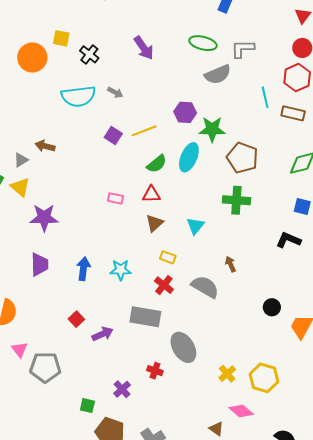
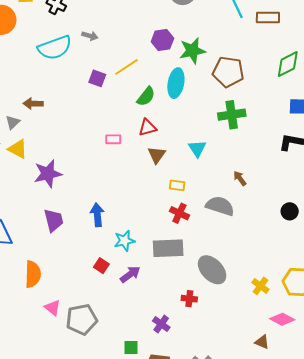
cyan star: (121, 270) -> (124, 241), moved

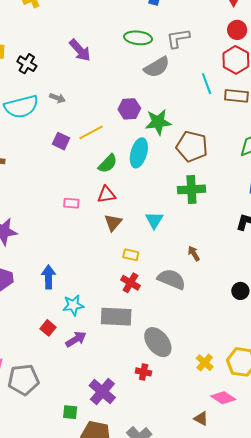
red cross: (189, 299) -> (144, 372), moved
purple cross: (161, 324) -> (102, 392), size x1.5

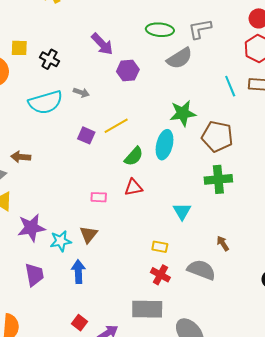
cyan line: (207, 84) -> (230, 86), moved
purple hexagon: (129, 109) -> (128, 70), moved
brown triangle: (113, 223) -> (89, 234), moved
cyan star: (73, 305) -> (61, 241), moved

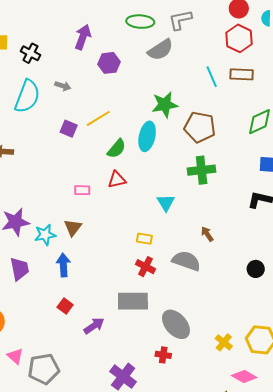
purple arrow: (102, 44) -> (83, 37), turned -115
cyan semicircle: (46, 102) -> (27, 96), turned -52
red square: (80, 323) -> (65, 306), moved

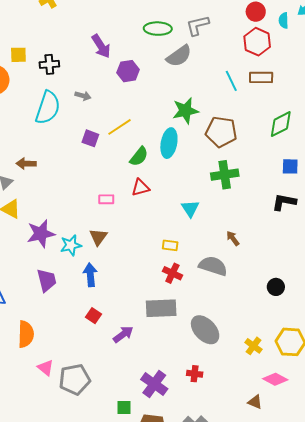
purple arrow: (83, 37) -> (101, 46), turned 130
black cross: (30, 53) -> (49, 64), turned -30
black circle: (256, 269) -> (276, 287), moved
red cross: (163, 355) -> (195, 374), moved

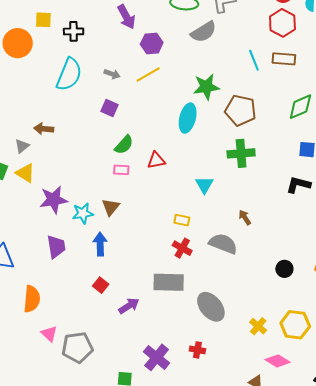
gray arrow: (83, 96) -> (112, 74), moved
yellow line: (120, 127) -> (148, 75), moved
green semicircle: (139, 157) -> (124, 145), moved

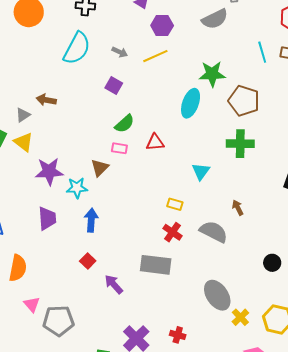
brown triangle: (111, 207) -> (100, 168), moved
purple arrow: (129, 306) -> (114, 284), turned -105
gray ellipse: (211, 307) -> (217, 295), moved

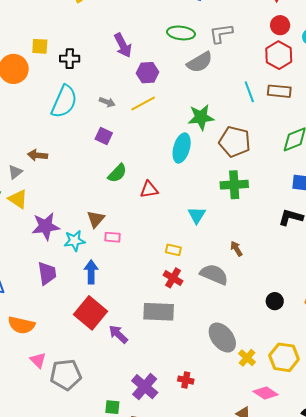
pink rectangle: (119, 148) -> (112, 237), moved
red square: (88, 261) -> (91, 313), size x2.0
orange semicircle: (18, 268) -> (21, 325), turned 96

